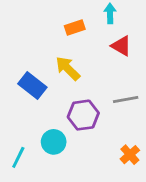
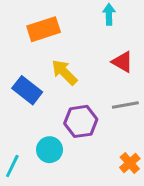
orange rectangle: (75, 28) -> (44, 29), moved, size x1.5
red triangle: (121, 46) -> (122, 62), moved

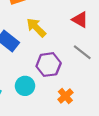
gray line: (125, 105) -> (82, 52), turned 48
orange cross: (130, 163) -> (65, 96), moved

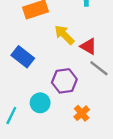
red triangle: (80, 20) -> (89, 46), moved
yellow arrow: (36, 27) -> (64, 35), moved

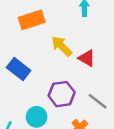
gray line: (99, 68) -> (98, 101), moved

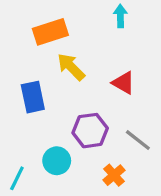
yellow arrow: (62, 46) -> (71, 67), moved
blue rectangle: (19, 69) -> (33, 97), turned 40

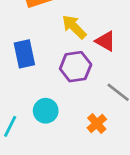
yellow arrow: (71, 67) -> (74, 27), moved
purple hexagon: (90, 131) -> (76, 67), moved

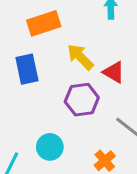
blue rectangle: (24, 54) -> (27, 69), moved

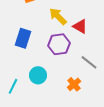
blue rectangle: (27, 69) -> (23, 38), moved, turned 30

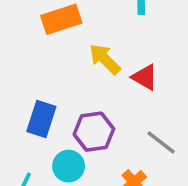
blue rectangle: (23, 38) -> (41, 119), moved
purple hexagon: (59, 44) -> (94, 132), moved

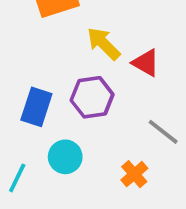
purple hexagon: (94, 132) -> (92, 97), moved

